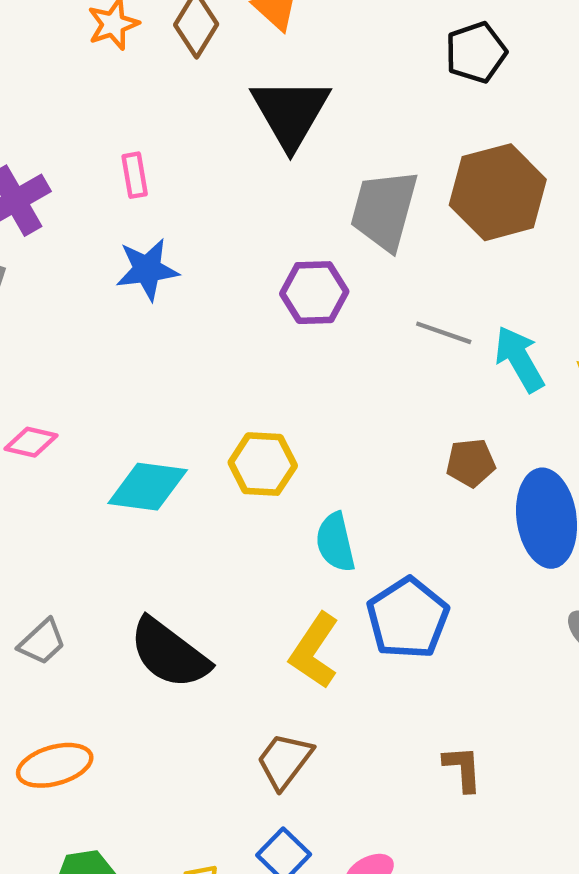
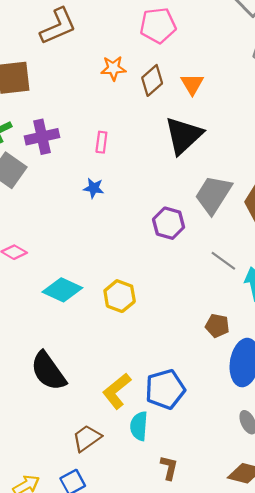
blue star: (147, 269) -> (94, 188), size x0.7
cyan semicircle: (335, 542) -> (139, 426), moved

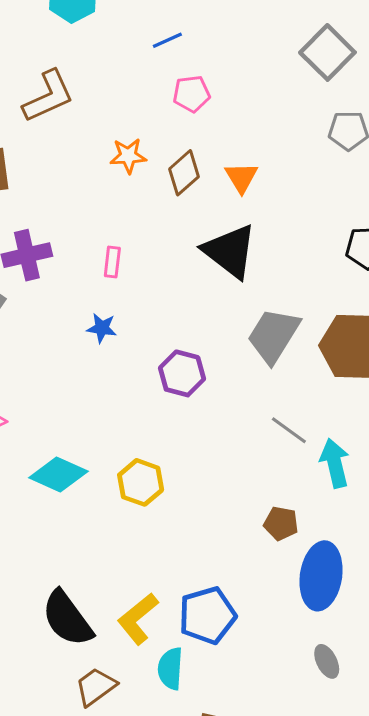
pink pentagon: (158, 25) -> (192, 94), size x0.7
black triangle: (184, 135) -> (230, 251), turned -39
purple hexagon: (169, 223) -> (182, 373), moved
black semicircle: (48, 371) -> (67, 618), moved

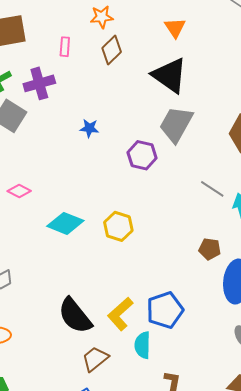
brown diamond: (184, 173) -> (112, 50), moved
pink rectangle: (112, 262) -> (65, 47), moved
gray trapezoid: (273, 336) -> (176, 124), moved

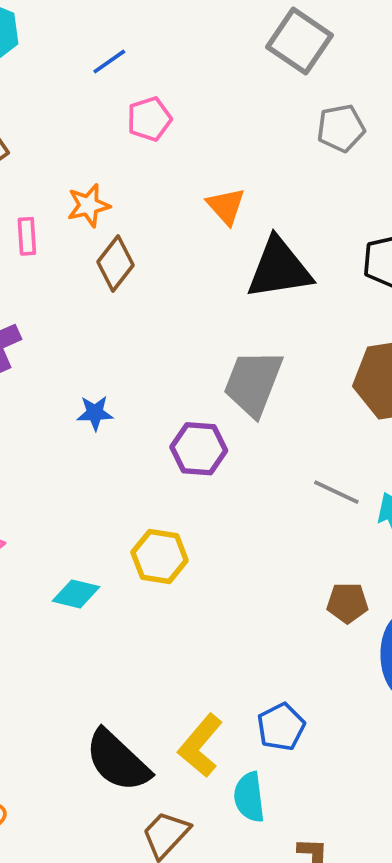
pink rectangle: (65, 47) -> (27, 236), moved
black triangle: (170, 75) -> (279, 269), moved, turned -36
cyan diamond: (65, 223) -> (76, 594), size x0.7
yellow hexagon: (118, 226) -> (160, 556), moved
blue pentagon: (165, 310) -> (281, 727), size x0.7

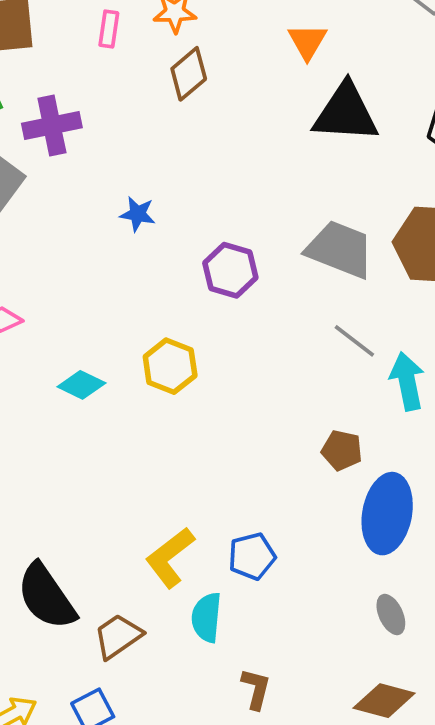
gray trapezoid: (253, 383) -> (340, 249), moved, turned 78
black semicircle: (118, 761) -> (46, 597), moved

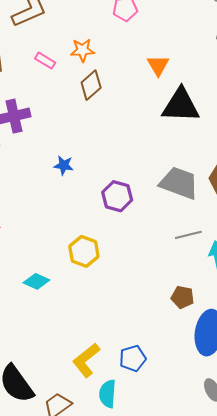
pink rectangle: (109, 29) -> (45, 61), turned -66
gray line: (354, 341) -> (188, 235), turned -50
cyan diamond: (81, 385) -> (36, 281), moved

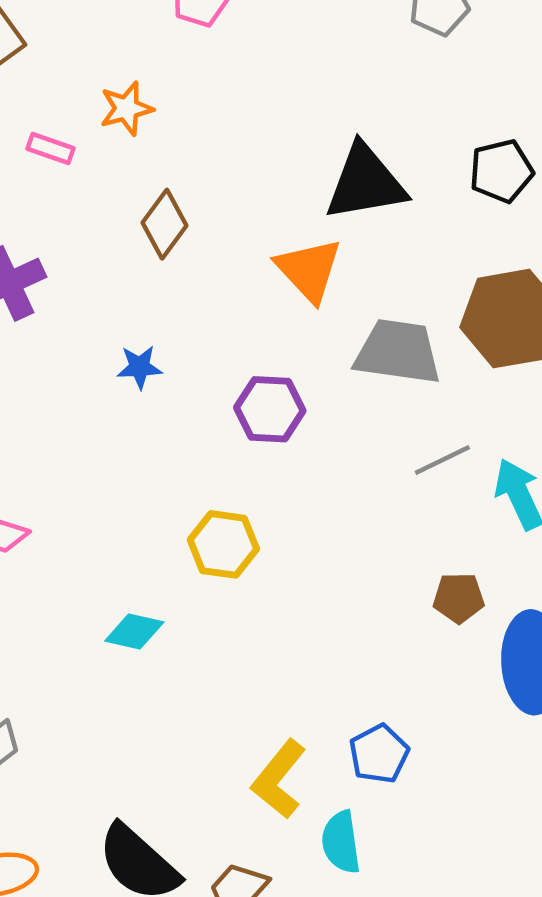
orange triangle: (158, 65) -> (309, 270), moved, size x1.4
brown diamond: (91, 85) -> (164, 224), moved

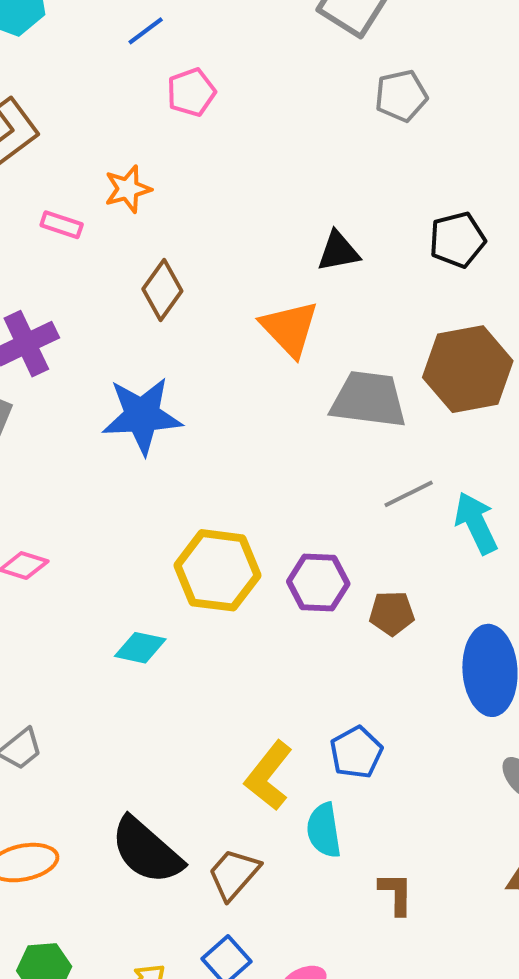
black triangle: (365, 183) -> (338, 251), size x0.6
blue star: (139, 367) -> (142, 416), size x2.0
purple hexagon: (270, 409) -> (318, 583), moved
yellow hexagon: (223, 544) -> (217, 570), size x1.4
brown pentagon: (459, 598) -> (392, 613), moved

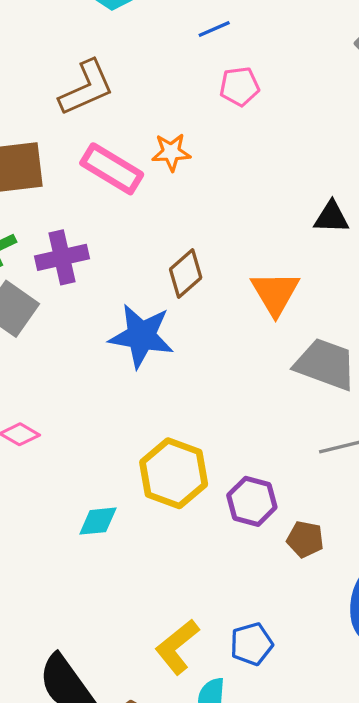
pink rectangle: (62, 225) -> (112, 169), size x1.8
black triangle: (338, 251) -> (331, 217), moved
brown diamond: (162, 290) -> (186, 273), moved
cyan diamond: (140, 648) -> (98, 521), turned -30

